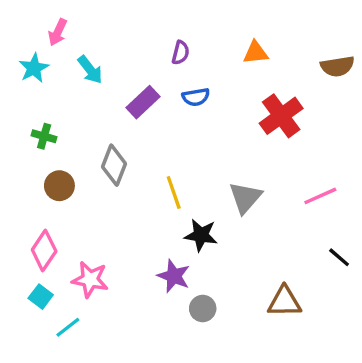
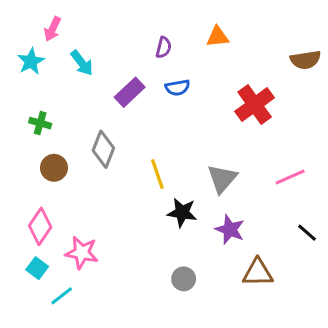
orange triangle: (256, 53) -> (218, 37), moved
purple star: (174, 276) -> (230, 230), moved

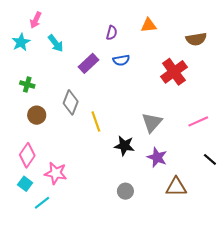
brown semicircle: (305, 60) -> (196, 39), moved
yellow line: (157, 174) -> (96, 121), moved

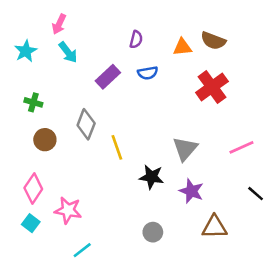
pink arrow: (36, 20) -> (59, 24), moved
orange triangle: (149, 25) -> (182, 47), moved
brown semicircle: (196, 39) -> (213, 41), moved, turned 30
cyan line: (42, 203) -> (82, 250), moved

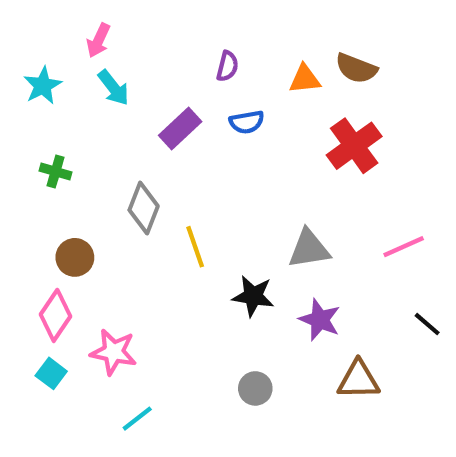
brown circle: (45, 140) -> (75, 257), moved
gray triangle: (185, 149) -> (309, 249), turned 40

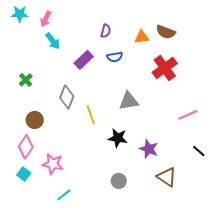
cyan star: (43, 86) -> (20, 14), moved, turned 30
green cross: (56, 171) -> (26, 80), turned 32
gray triangle: (309, 249) -> (129, 101), moved
brown triangle: (358, 380) -> (167, 177), turned 35

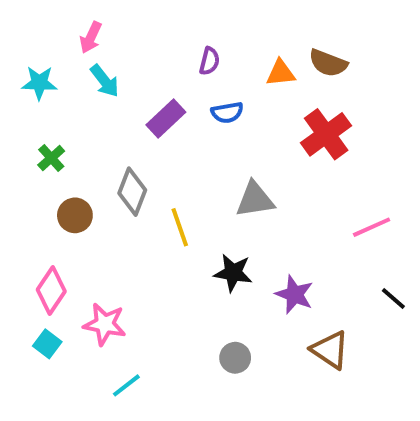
cyan star: (20, 14) -> (39, 83), moved
brown circle: (35, 120) -> (75, 215), moved

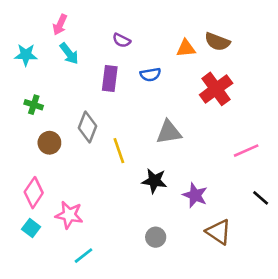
purple semicircle: (209, 61) -> (122, 40), moved, turned 102
purple rectangle: (166, 118) -> (110, 78), turned -40
green cross: (51, 158) -> (34, 105), turned -30

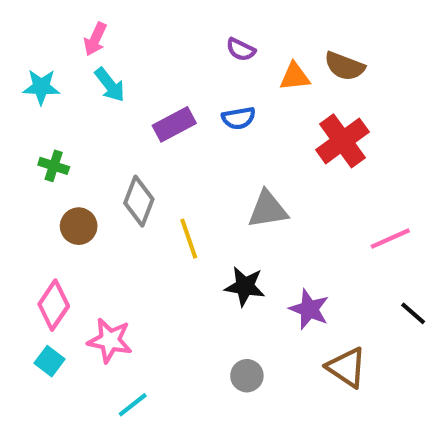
purple semicircle: (122, 40) -> (241, 50), moved
purple rectangle: (110, 78) -> (174, 124), turned 55

